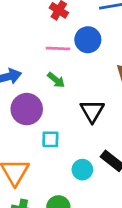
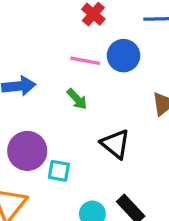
purple circle: (27, 109) -> (27, 151), moved
black triangle: (92, 111) -> (115, 144), turned -30

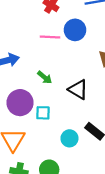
green arrow: (77, 99) -> (45, 77), moved

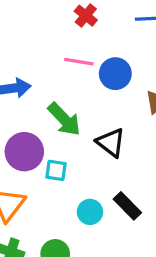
blue circle: (75, 30) -> (115, 74), moved
green arrow: (45, 77) -> (64, 119), size x1.6

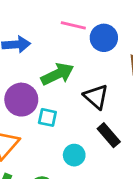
green arrow: (64, 119) -> (57, 74), turned -76
black rectangle: (127, 206) -> (109, 135), moved

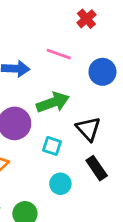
pink line: (73, 25) -> (59, 54), moved
cyan square: (47, 117) -> (52, 146), moved

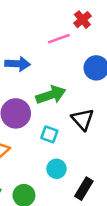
pink line: (59, 54) -> (59, 39), moved, turned -40
black rectangle: (97, 168) -> (84, 189), moved, turned 65

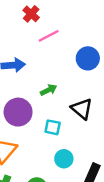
red cross: (82, 20) -> (31, 14), moved
green arrow: (51, 95) -> (49, 90), size x0.6

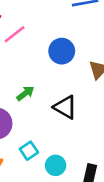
cyan square: (53, 127) -> (29, 151), moved, turned -35

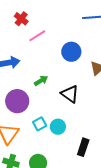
cyan circle: (56, 165) -> (58, 127), moved

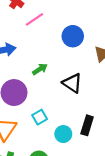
cyan circle: (58, 127) -> (63, 134), moved
black rectangle: (83, 147) -> (87, 125), moved

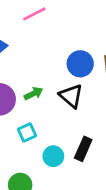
blue circle: (73, 36) -> (80, 64), moved
green arrow: (40, 69) -> (33, 94), moved

